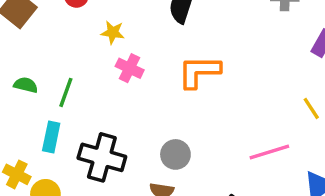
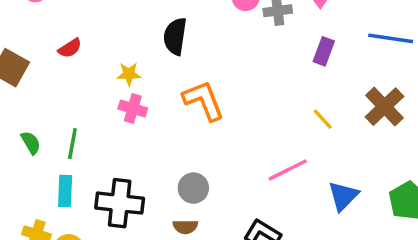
yellow star: (113, 32) -> (129, 74), moved
orange L-shape: (199, 72) -> (203, 101), turned 78
green semicircle: (26, 85) -> (31, 143), turned 55

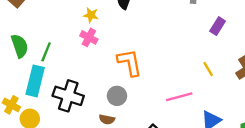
orange L-shape: (203, 101) -> (130, 62), moved
green semicircle: (31, 143) -> (20, 46), size x1.5
cyan rectangle: (65, 191) -> (35, 81), size x1.5

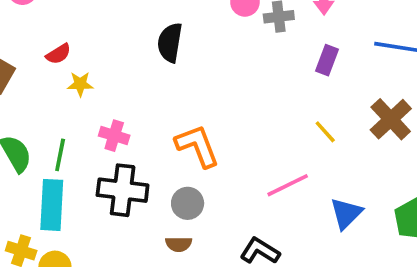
yellow star: (91, 15) -> (80, 84), moved
pink cross: (89, 37) -> (114, 136), moved
black cross: (68, 96) -> (123, 190), moved

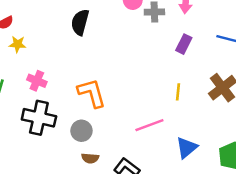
yellow line: (325, 132) -> (178, 92), turned 42
brown semicircle: (179, 244) -> (90, 158), moved

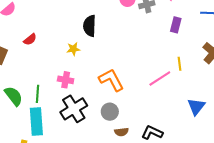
yellow star: (18, 44) -> (73, 49), moved
black cross: (39, 118) -> (74, 109), turned -32
pink line: (149, 125) -> (160, 78), moved

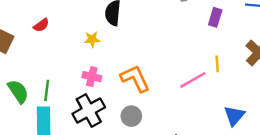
pink cross: (66, 80) -> (92, 77), moved

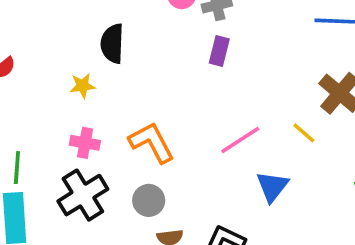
purple rectangle: (215, 17) -> (219, 51), moved
yellow line: (217, 64) -> (304, 133), moved, turned -42
blue triangle: (234, 116) -> (272, 186), moved

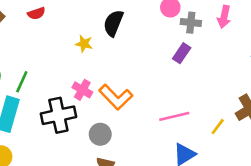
yellow line: (304, 133) -> (218, 127), turned 66
orange L-shape: (152, 142) -> (116, 97), turned 144
pink cross: (85, 143) -> (82, 90), moved

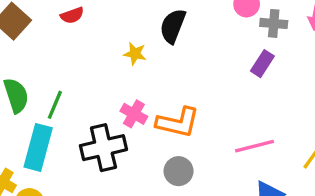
orange L-shape: (116, 97) -> (178, 122), turned -32
gray circle: (100, 134) -> (179, 171), moved

